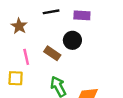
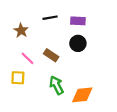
black circle: (72, 40) -> (78, 43), moved
pink line: (26, 57) -> (28, 58), turned -32

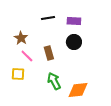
brown star: (21, 31) -> (21, 38), moved
brown rectangle: (51, 55) -> (49, 53), turned 40

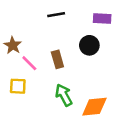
purple rectangle: (74, 21) -> (102, 18), moved
brown star: (21, 38) -> (13, 45), moved

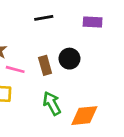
black circle: (89, 45) -> (69, 59), moved
pink line: (29, 63) -> (15, 69), turned -30

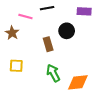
black circle: (69, 59) -> (67, 31), moved
pink line: (15, 69) -> (25, 16), moved

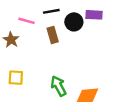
black circle: (67, 31) -> (74, 22), moved
brown rectangle: (48, 44) -> (53, 35), moved

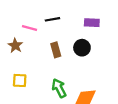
black circle: (74, 22) -> (82, 48), moved
brown rectangle: (53, 35) -> (56, 50), moved

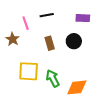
pink line: (30, 28) -> (26, 23), turned 56
yellow square: (20, 80) -> (29, 71), moved, size x1.5

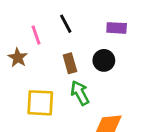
black line: (47, 15) -> (66, 24), turned 72
green arrow: (53, 78) -> (80, 93), moved

